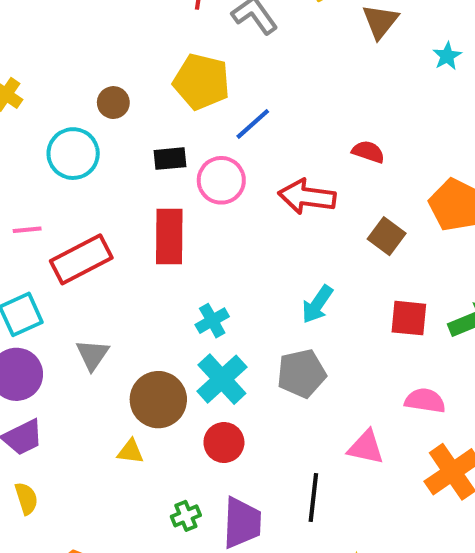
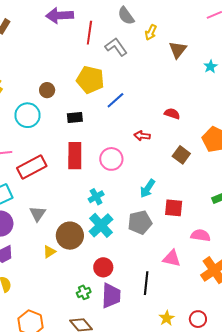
pink circle: (221, 180) -> (111, 159), moved
red arrow: (307, 197) -> (142, 136), size x0.6
red square: (409, 318) -> (174, 208), moved
red circle: (224, 443) -> (103, 267), moved
yellow triangle: (130, 452) -> (49, 252), moved, turned -40

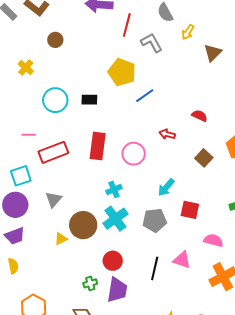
brown circle: (47, 90) -> (55, 40), moved
black rectangle: (75, 117) -> (89, 100), moved
black line: (146, 283) -> (155, 268), moved

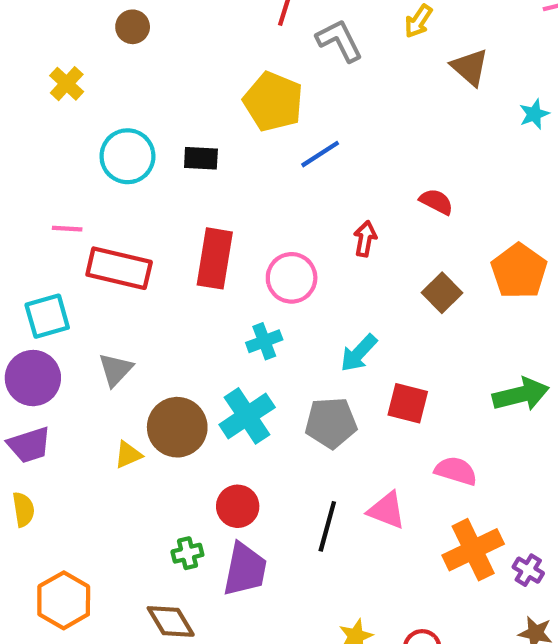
brown triangle: (213, 53) -> (470, 67), turned -36
red arrow: (167, 134) -> (365, 239), turned 84
red rectangle: (53, 152) -> (119, 268), turned 32
cyan cross: (114, 189) -> (264, 341), moved

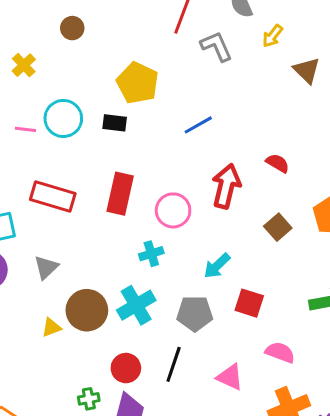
yellow pentagon: (273, 102) -> (138, 83), moved
pink line: (67, 229) -> (25, 129), moved
red arrow: (365, 239) -> (226, 186), size x1.8
black line: (327, 526) -> (174, 364), moved

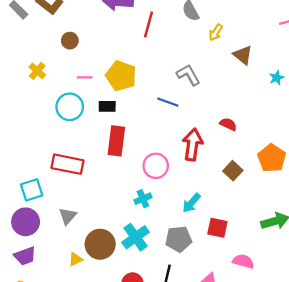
gray L-shape: (216, 46) -> (188, 75), moved
blue line: (198, 125) -> (168, 102), turned 55
pink line: (25, 129) -> (85, 77), moved
red rectangle: (120, 194) -> (116, 141), moved

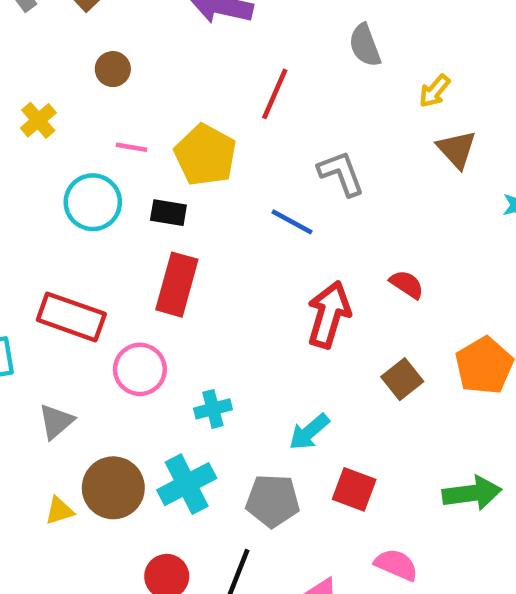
red line: (148, 24) -> (275, 94), moved
yellow arrow: (216, 32) -> (435, 91), moved
pink circle: (156, 166) -> (140, 369), moved

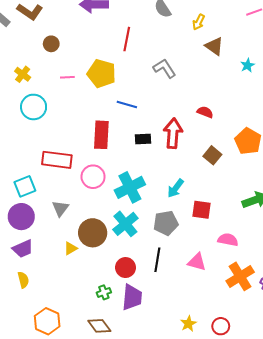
cyan circle: (93, 202) -> (34, 107), moved
black rectangle: (168, 213) -> (143, 139), moved
blue line: (292, 222) -> (127, 104), moved
cyan cross: (213, 409) -> (130, 187), size x1.8

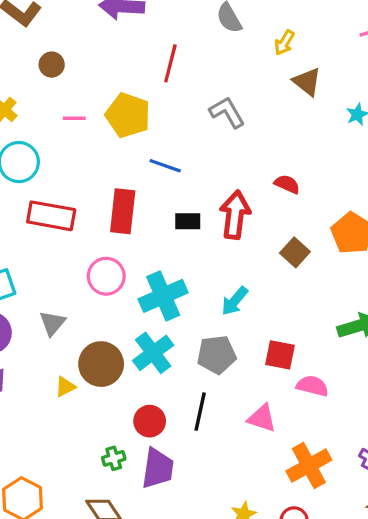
red rectangle: (57, 160) -> (51, 216), moved
red square: (202, 210) -> (280, 355), moved
orange cross: (240, 276) -> (309, 466), moved

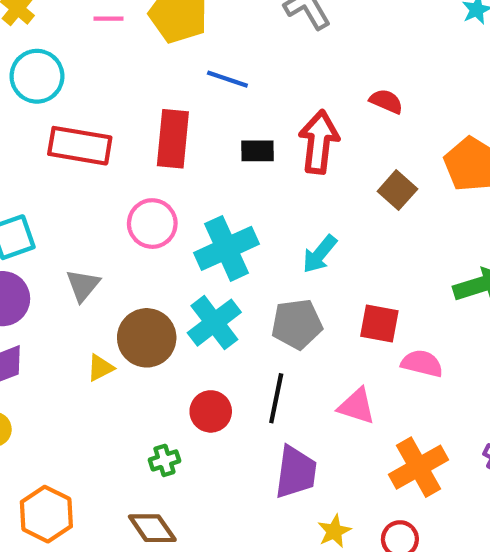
purple trapezoid: (158, 468) -> (296, 472), moved

